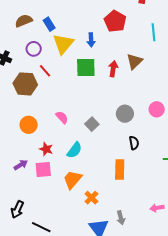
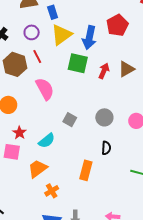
blue arrow: (91, 40) -> (89, 38), size x1.6
pink semicircle: (62, 117) -> (45, 89), moved, size x1.6
gray square: (92, 124) -> (70, 120), turned -32

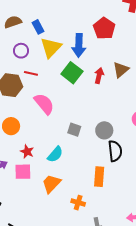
red line: (37, 56) -> (31, 73), turned -40
green square: (78, 63) -> (72, 73), turned 35
gray circle: (104, 117) -> (104, 130), moved
black semicircle: (106, 148) -> (115, 151), size x1.5
orange cross: (52, 191) -> (78, 203), moved, turned -32

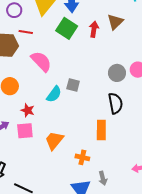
gray circle: (104, 130) -> (117, 73), moved
cyan semicircle: (55, 154) -> (54, 94), moved

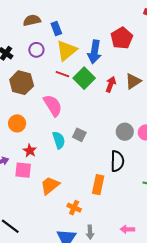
red line: (26, 32) -> (62, 74), moved
cyan semicircle: (54, 94) -> (59, 140), turned -66

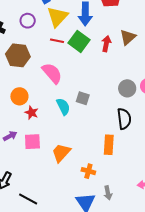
red star: (30, 151) -> (32, 113), moved

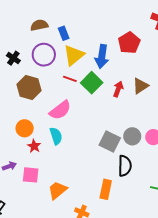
purple circle: (28, 21) -> (44, 55), size x1.5
pink semicircle: (52, 73) -> (60, 110), turned 85
gray square: (83, 98) -> (110, 141), moved, size x1.5
cyan semicircle: (63, 107) -> (56, 136), moved

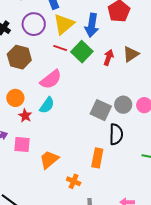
cyan semicircle: (56, 136) -> (47, 105), turned 54

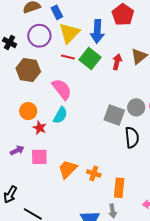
pink semicircle: (51, 79) -> (62, 89), turned -85
orange rectangle: (97, 158) -> (119, 188), moved
orange cross: (74, 181) -> (94, 173), moved

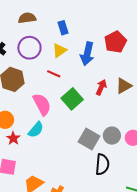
blue rectangle: (57, 12) -> (63, 28), moved
yellow triangle: (69, 33) -> (59, 50), size x0.7
green square: (90, 59) -> (72, 99), moved

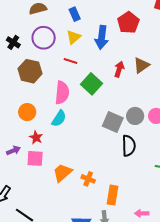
pink semicircle: (42, 104) -> (62, 93), turned 40
red star: (13, 138) -> (36, 138), moved

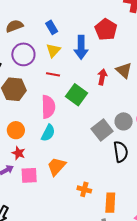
brown triangle: (141, 65) -> (124, 70), turned -36
gray square: (113, 122) -> (102, 130), turned 35
red star: (36, 138) -> (19, 153), moved
orange trapezoid: (62, 173) -> (57, 166), moved

